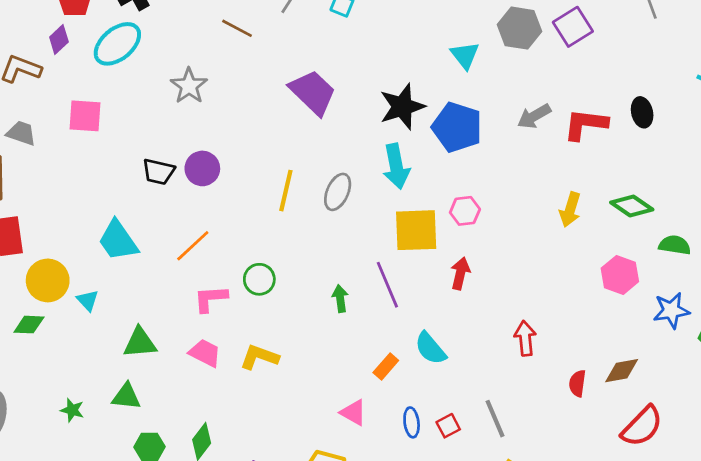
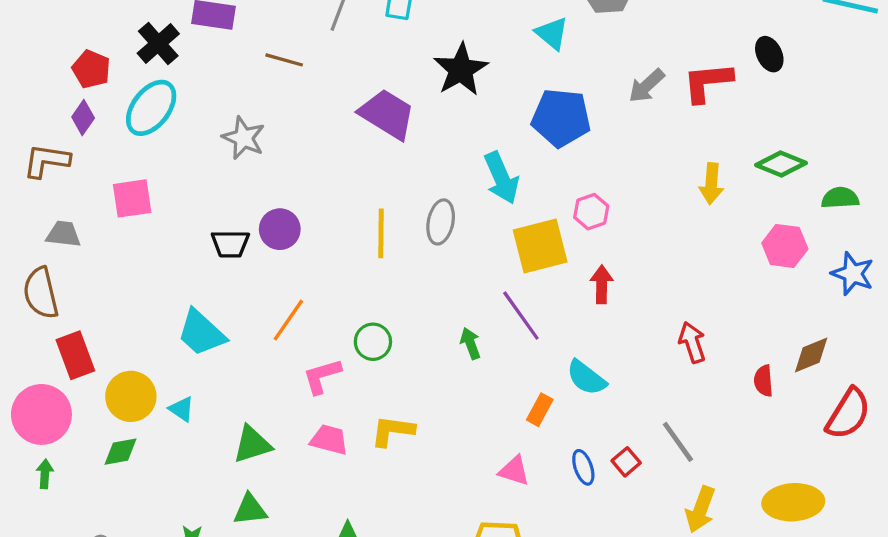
black star: (402, 107) -> (461, 70), moved
blue star: (671, 310) -> (853, 274), turned -30

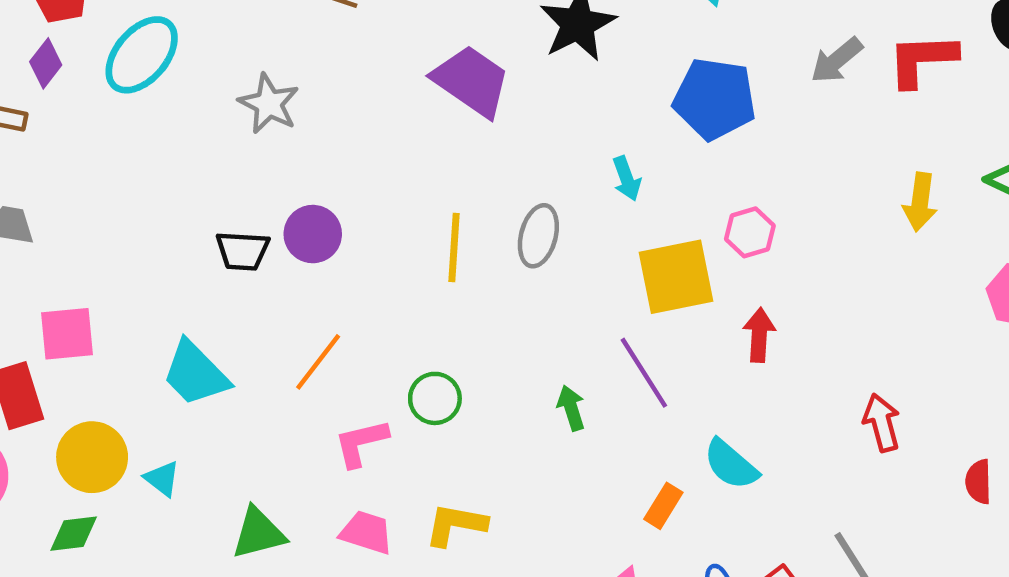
cyan arrow: (501, 178) -> (627, 179), size x0.6
pink square: (132, 198) -> (67, 334), moved

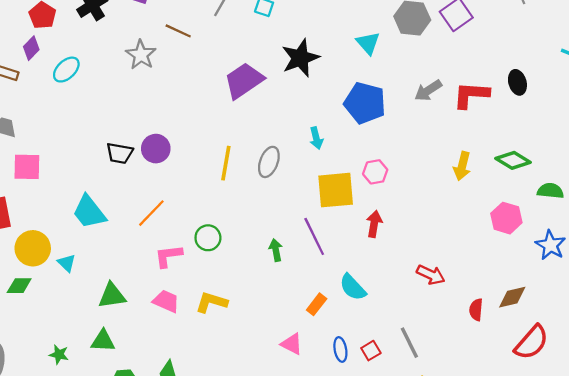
cyan ellipse: (142, 55) -> (66, 70), moved, size x0.7
purple trapezoid: (471, 81) -> (244, 81), turned -75
gray star: (269, 104) -> (141, 55), moved
pink square: (67, 334) -> (27, 167), moved
red arrow: (882, 423) -> (431, 275), turned 124

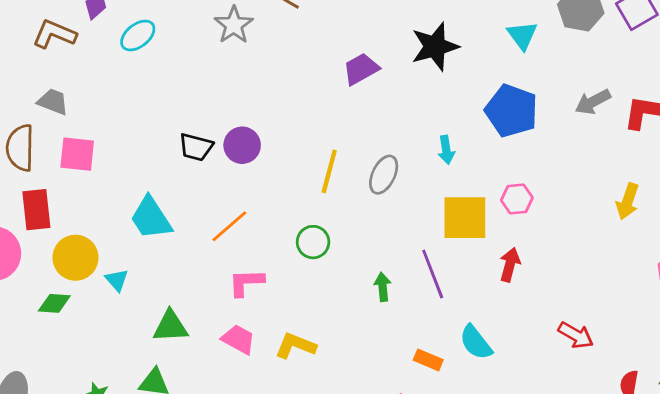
purple trapezoid: (244, 81) -> (361, 69), size x0.7
green circle: (208, 238) -> (313, 242), moved
orange rectangle: (317, 304) -> (428, 360), turned 70

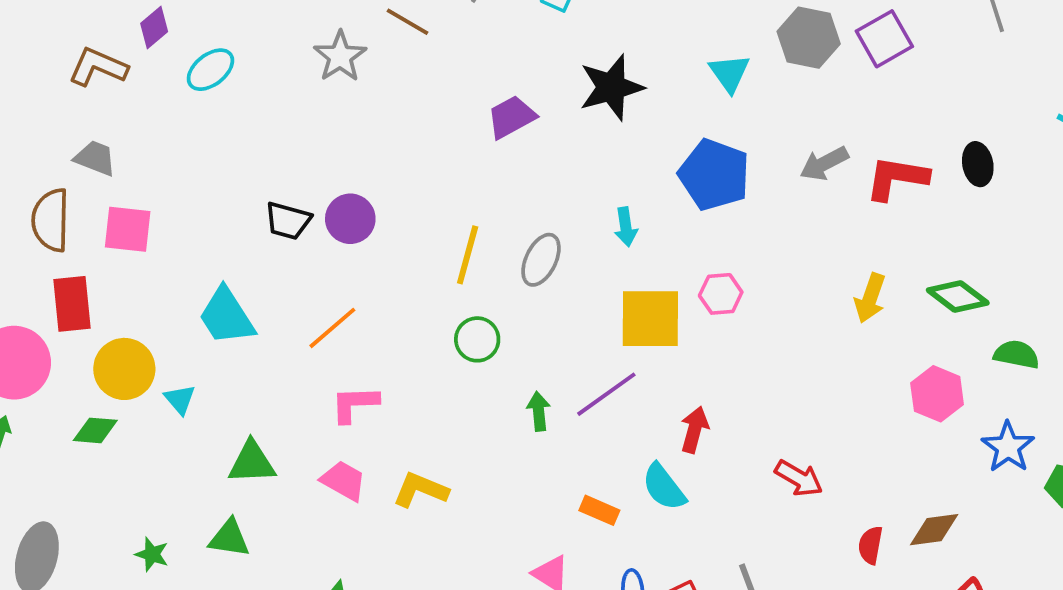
green circle: (313, 242) -> (477, 339), moved
red arrow: (510, 265) -> (694, 430), moved
purple line: (433, 274) -> (606, 394), turned 75

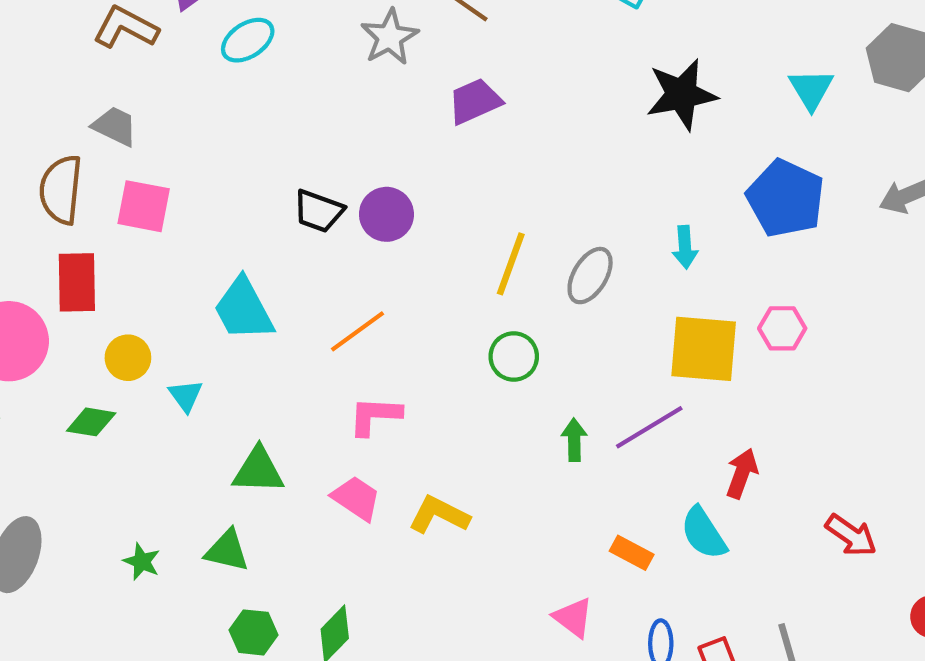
purple trapezoid: (511, 117) -> (475, 101), moved
yellow circle: (124, 369) -> (128, 358), size x0.7

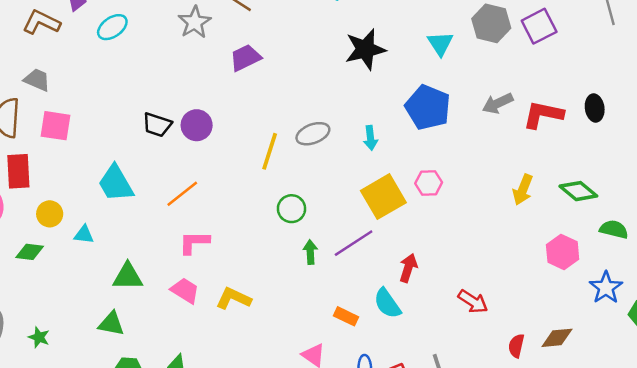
gray ellipse: (590, 276) -> (313, 134), moved, turned 40
yellow square: (704, 349) -> (383, 197), turned -33
green circle: (514, 356) -> (292, 209), moved
cyan triangle: (186, 396) -> (84, 235), turned -45
green star: (142, 561) -> (39, 337), moved

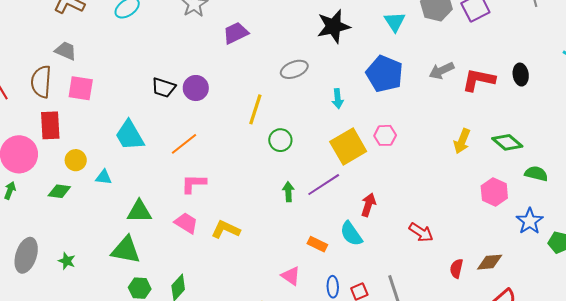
gray ellipse: (313, 134) -> (294, 69), moved
green circle: (292, 209) -> (280, 140), moved
green triangle: (111, 324) -> (126, 250), size x1.4

